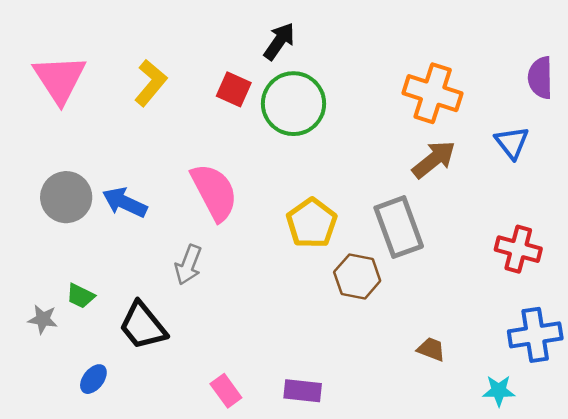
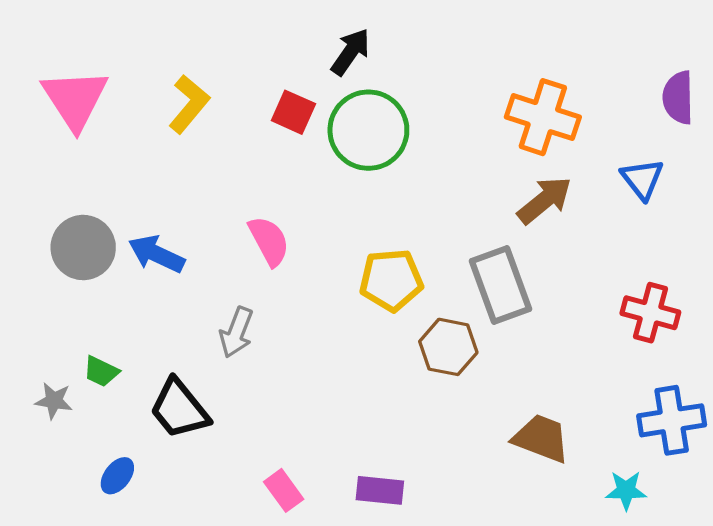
pink semicircle: (214, 192) -> (269, 241), size x0.7
yellow pentagon: (312, 223) -> (391, 280), turned 30
brown trapezoid: (431, 349) -> (541, 438), size x1.6

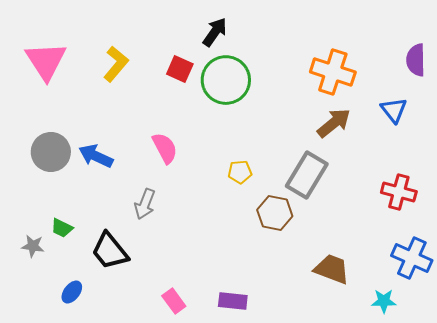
yellow pentagon: (391, 280) -> (240, 172), size x0.6
gray rectangle: (500, 285) -> (307, 175), turned 51
blue cross: (672, 420) -> (412, 258), turned 33

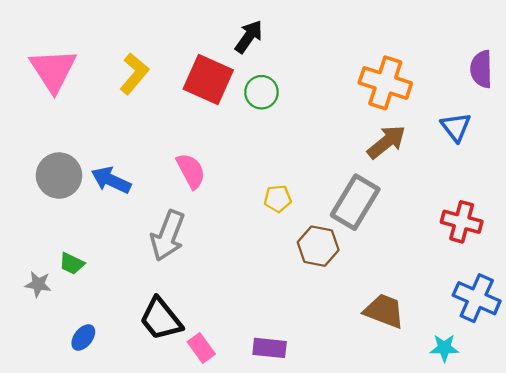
red square: (180, 69) -> (208, 79), size x1.6
green circle: (226, 80) -> (261, 92), size x0.6
gray arrow: (145, 204) -> (168, 236), size x1.4
black trapezoid: (110, 251) -> (161, 319), moved

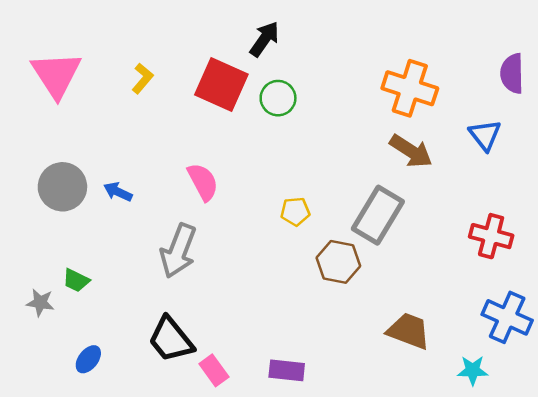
yellow L-shape: (134, 74) -> (143, 78), size x0.7
brown arrow: (386, 142) -> (411, 151), turned 72
blue arrow: (111, 180) -> (118, 192), size x0.7

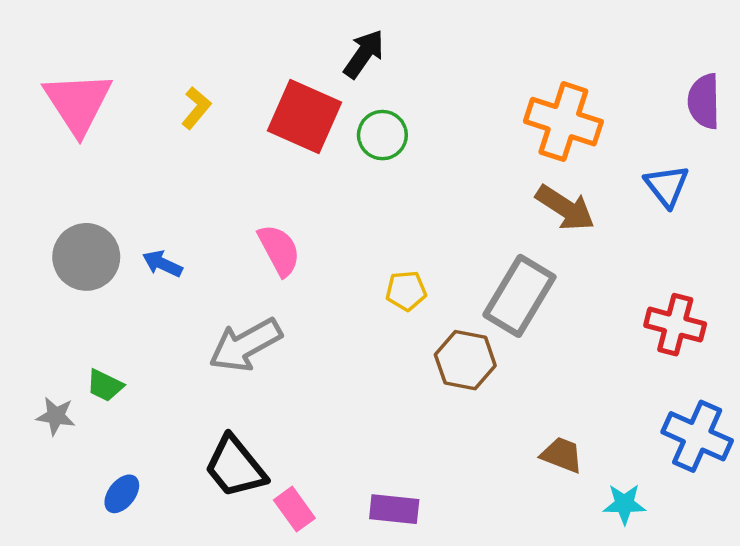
gray arrow: (178, 251) -> (245, 345), turned 40
brown trapezoid: (409, 331) -> (562, 455), size x0.7
cyan star: (473, 370) -> (624, 504), moved

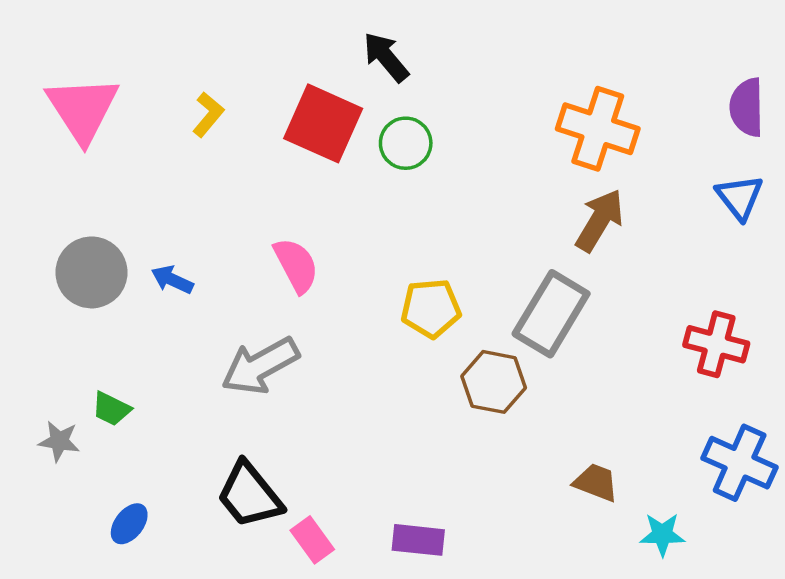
black arrow: (364, 54) -> (386, 57), turned -75
blue triangle: (667, 186) -> (740, 197), moved
brown arrow: (565, 208) -> (600, 220), turned -92
yellow pentagon: (406, 291) -> (431, 308), size x1.4

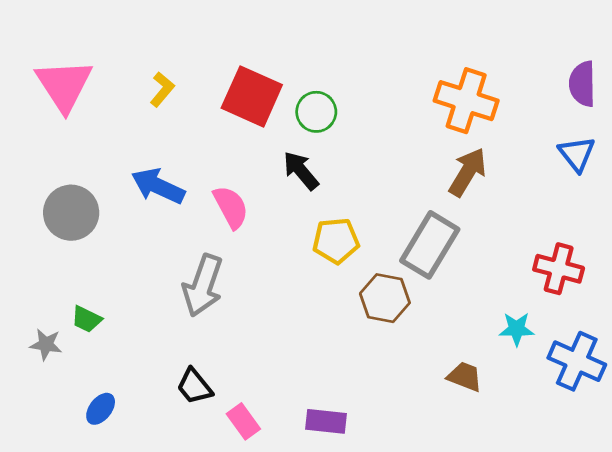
black arrow: (386, 57) -> (301, 171), moved
blue arrow: (172, 280) -> (158, 186), moved, size x1.6
gray arrow: (260, 366) -> (203, 286), turned -42
black trapezoid: (249, 495) -> (194, 386), size x0.7
cyan star: (662, 535) -> (517, 329), moved

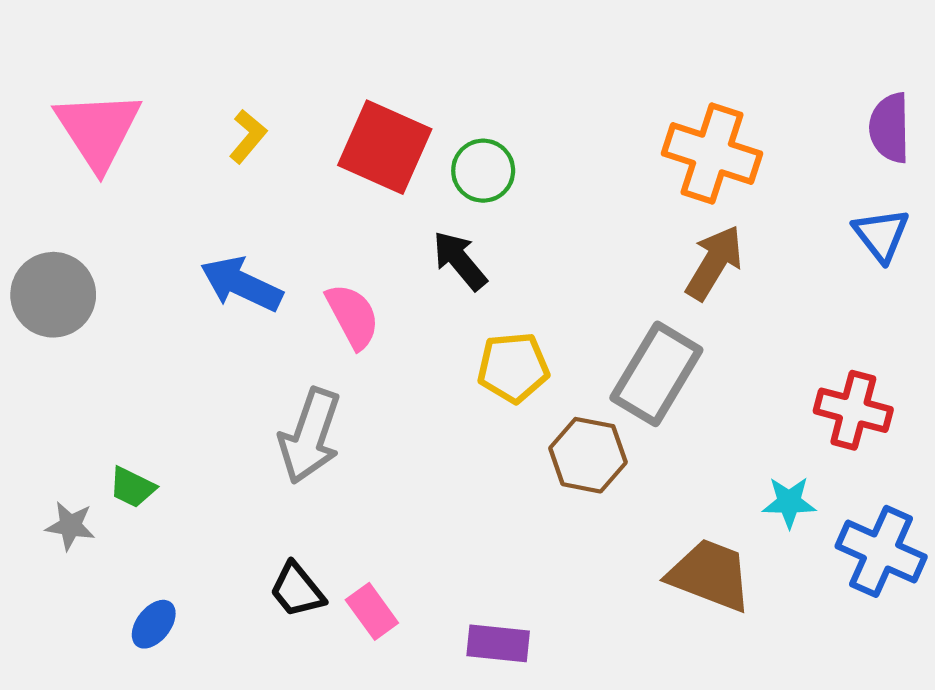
gray circle: (71, 213) -> (53, 295), moved
brown trapezoid: (465, 377) -> (710, 575), size x1.6
pink rectangle: (243, 421) -> (372, 611), moved

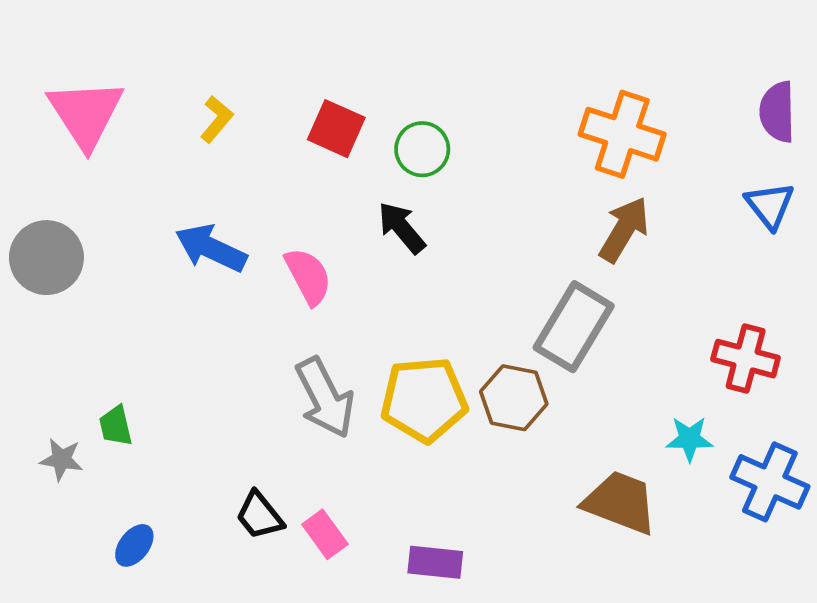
red square: (385, 147) -> (336, 129), size x0.7
yellow pentagon: (513, 367) -> (424, 400), moved, size x1.4
gray arrow: (310, 436) -> (325, 398), moved, turned -46
green trapezoid: (132, 487) -> (116, 426), turned 51

